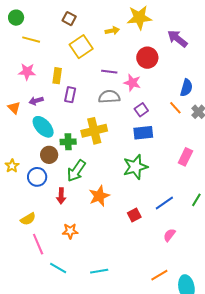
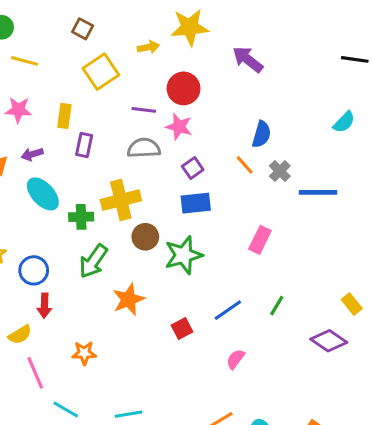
red circle: (147, 58) -> (184, 88), moved
brown circle: (49, 155) -> (145, 237), moved
red arrow: (61, 196) -> (44, 306), moved

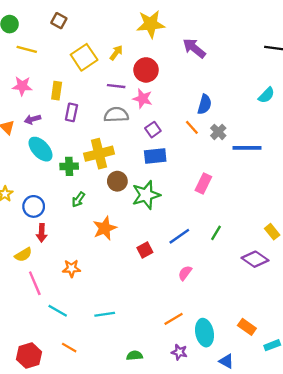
brown square: (83, 29) -> (59, 21), moved
yellow arrow: (148, 47) -> (116, 53), moved, turned -42
green arrow: (93, 261) -> (78, 200), size x0.6

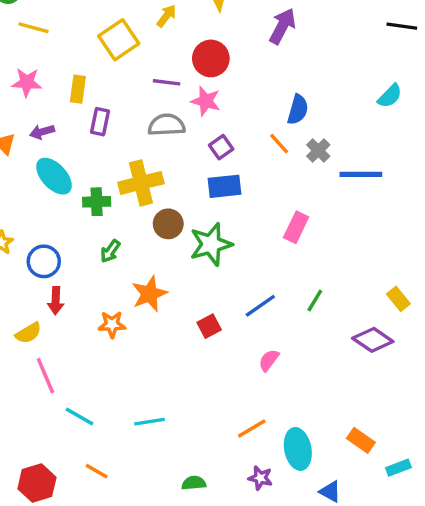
purple arrow: (194, 48) -> (282, 26), turned 80
yellow arrow: (116, 53) -> (167, 16), moved
orange star: (71, 268) -> (112, 324), moved

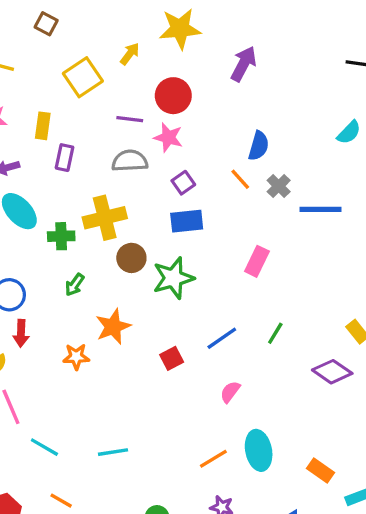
cyan ellipse: (298, 449) -> (259, 450), moved

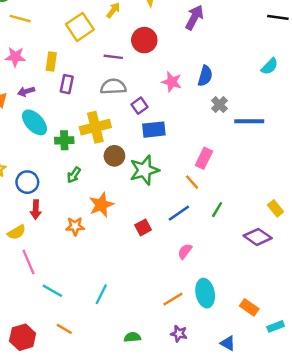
pink star: (168, 137) -> (172, 82), moved
orange line: (240, 179) -> (192, 182), moved
purple square: (183, 183) -> (139, 106), moved
cyan line: (113, 452) -> (101, 294), turned -54

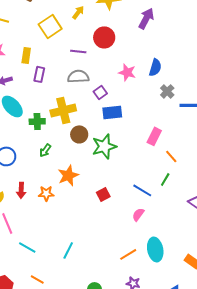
orange line: (192, 182) -> (171, 156), moved
red arrow: (36, 210) -> (21, 190), moved
blue line: (179, 213) -> (142, 190), moved, turned 66

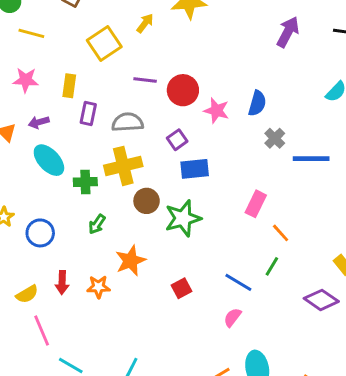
purple arrow: (146, 18) -> (288, 32), moved
red circle: (104, 37) -> (183, 90), moved
gray semicircle: (78, 76) -> (128, 122), moved

